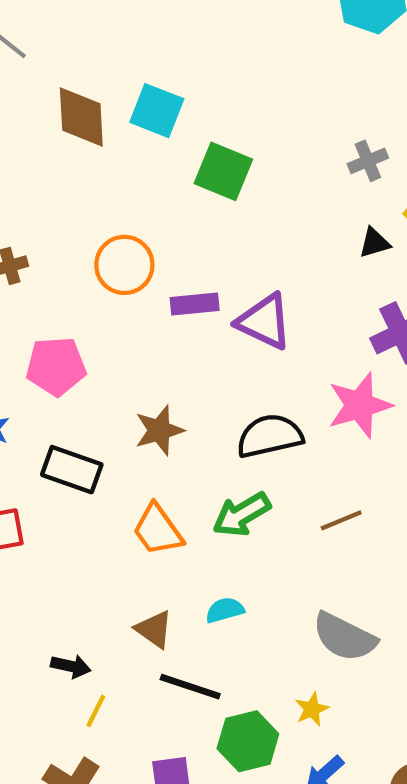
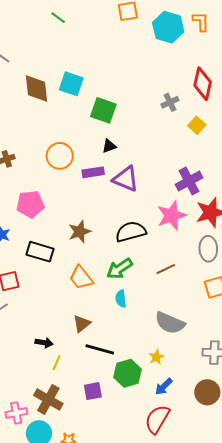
black triangle: (374, 243) -> (109, 146), moved
cyan semicircle: (225, 610) -> (121, 299), moved, turned -78
brown triangle: (154, 629) -> (82, 324), turned 48

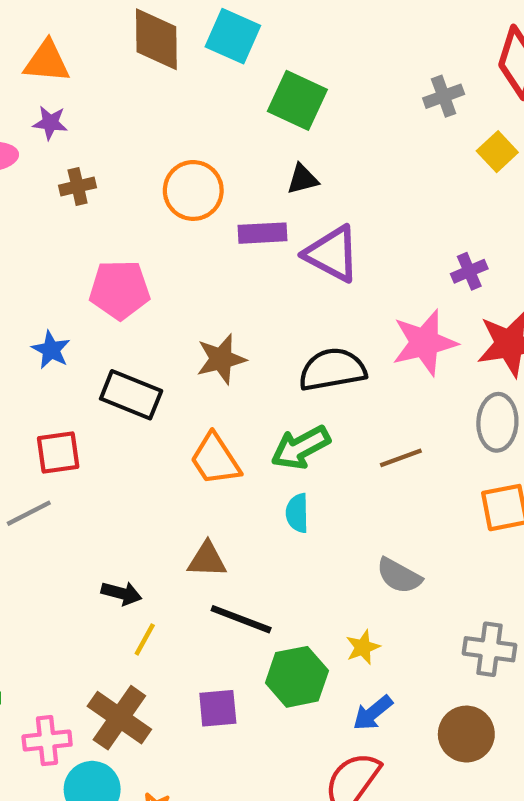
purple cross: (189, 181) -> (469, 271), size x0.6
gray semicircle: (170, 323) -> (399, 576), size x0.7
brown triangle: (82, 324) -> (207, 560), turned 36

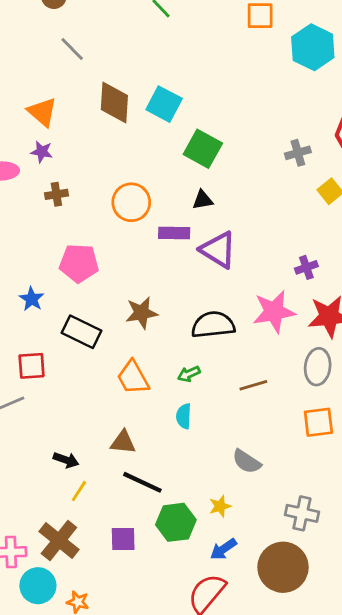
orange triangle: (47, 62) -> (42, 112), turned 32
green arrow: (301, 448) -> (189, 374), size x0.6
brown circle: (466, 734) -> (283, 567), size x1.4

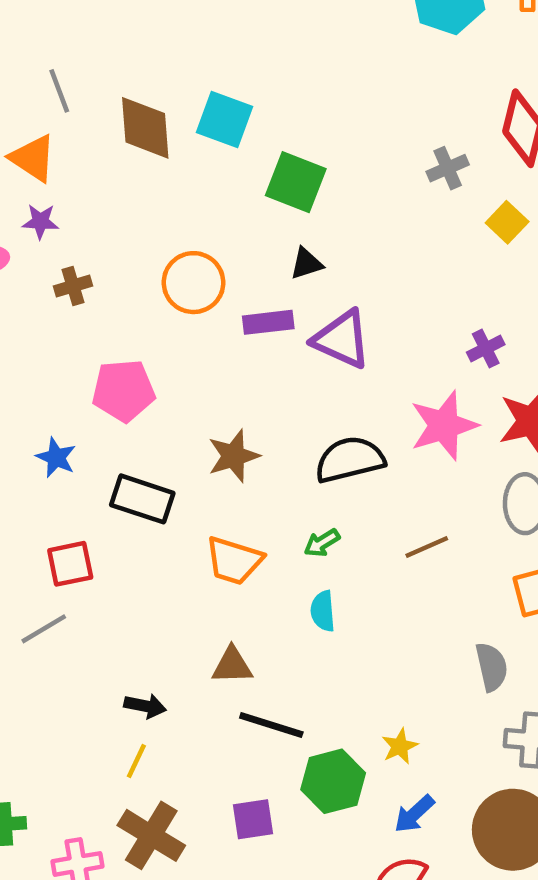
gray line: (72, 49) -> (59, 91), moved, turned 32
orange trapezoid: (133, 378) -> (234, 561), turned -36
gray semicircle: (247, 462) -> (492, 667), moved, turned -128
yellow line: (79, 491) -> (136, 761), moved

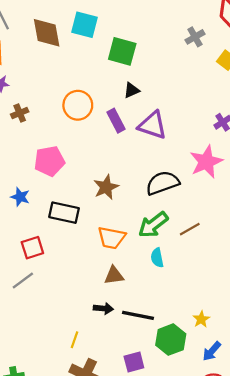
purple rectangle: (268, 322) -> (116, 121), turned 75
green arrow: (322, 543) -> (153, 225), size x1.8
brown line: (427, 547) -> (190, 229), moved
brown triangle: (232, 665) -> (114, 275), moved
black arrow: (145, 706) -> (103, 308), moved

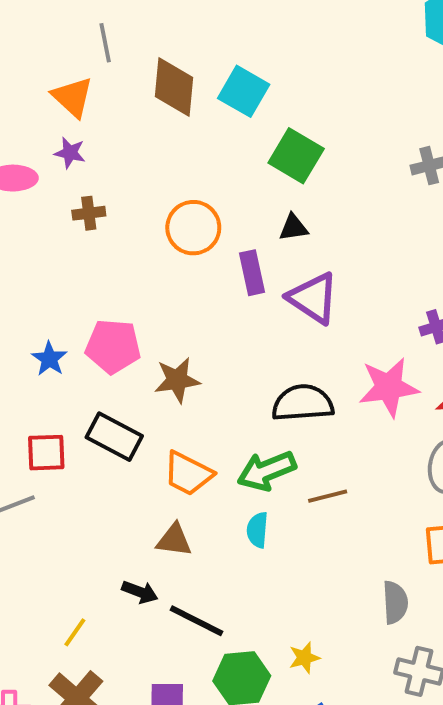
pink pentagon: (49, 161) -> (113, 346), moved
brown star: (106, 187) -> (177, 380), moved
black rectangle: (64, 213) -> (114, 437), moved

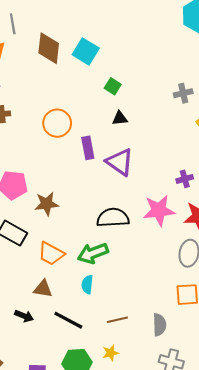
green square: (296, 156) -> (113, 86), size x0.6
black triangle: (294, 228) -> (120, 118), moved
brown line: (328, 496) -> (117, 320), moved
black line: (197, 621) -> (68, 320), moved

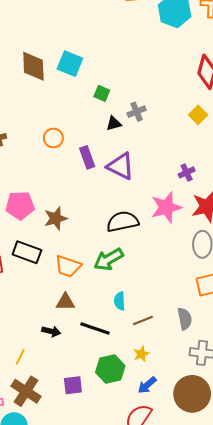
gray cross: (183, 93) -> (137, 112), moved
orange circle: (57, 123) -> (53, 138), size x0.7
cyan semicircle: (87, 284) -> (120, 301), moved

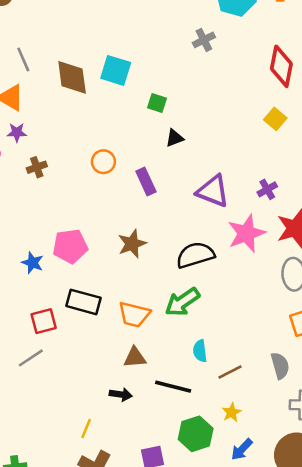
gray cross: (137, 112) -> (204, 40), moved
purple triangle: (121, 166) -> (213, 191), moved
brown star: (56, 218) -> (132, 244), moved

